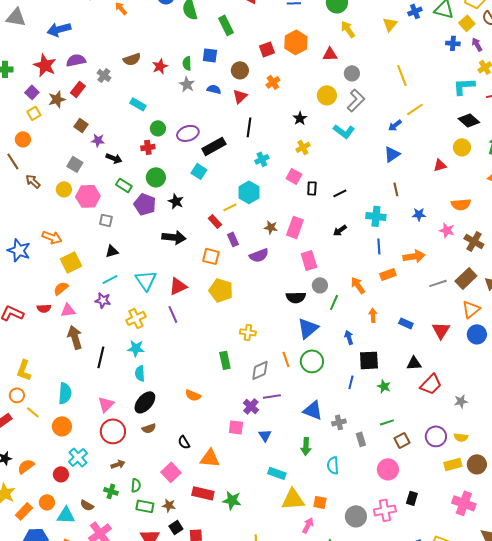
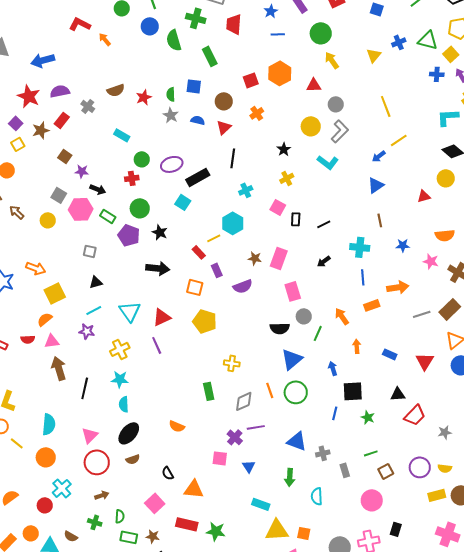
pink hexagon: (88, 196) -> (81, 209), moved

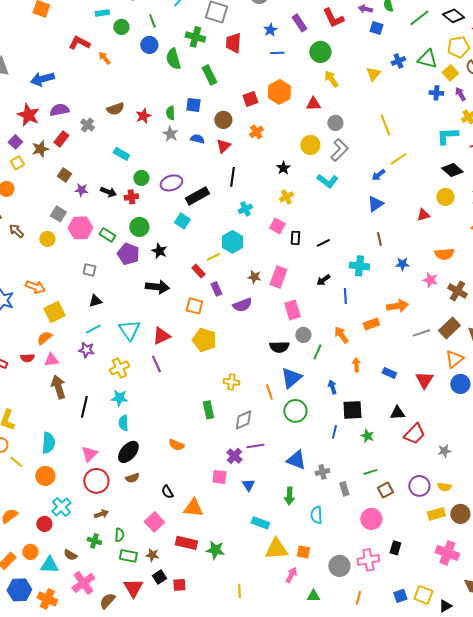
black arrow: (98, 189) -> (108, 192), moved
blue line: (363, 277) -> (345, 296), moved
orange line: (270, 390) -> (269, 392), moved

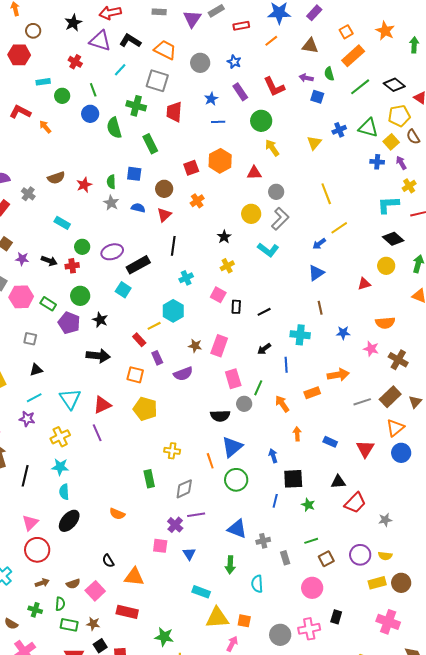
green line: (317, 352) -> (258, 388), moved
brown semicircle: (132, 478) -> (73, 584), moved
green star: (215, 550) -> (164, 637), moved

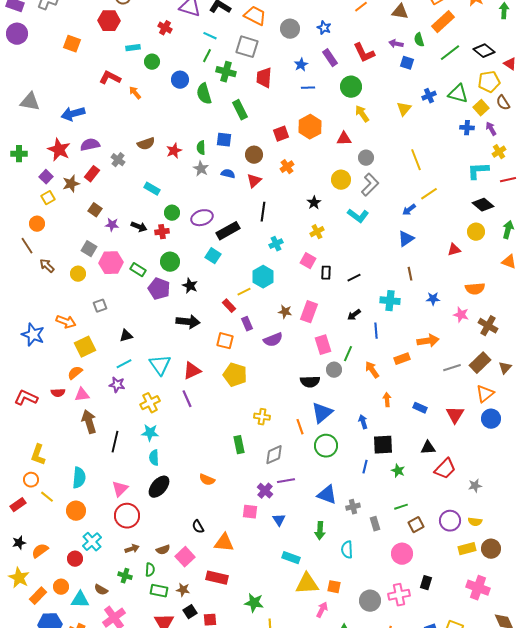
cyan line: (120, 70) -> (210, 36), turned 72
green line: (93, 90) -> (207, 56), moved, turned 48
gray square: (30, 339) -> (100, 306), moved, turned -32

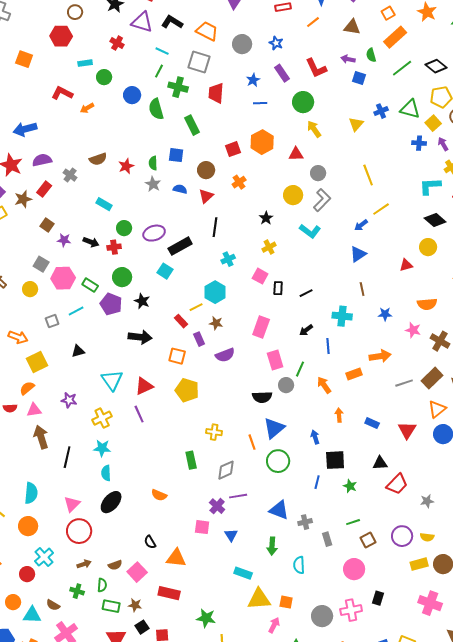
orange arrow: (135, 93) -> (87, 108), turned -80
brown star: (285, 312) -> (216, 323), moved
cyan line: (124, 364) -> (76, 311), moved

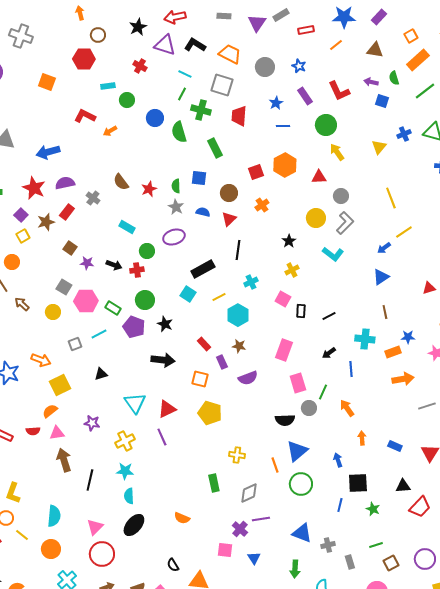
brown semicircle: (98, 159) -> (121, 182), turned 72
purple ellipse: (154, 233) -> (174, 237), moved
yellow line: (196, 307) -> (219, 297), moved
orange rectangle: (354, 374) -> (393, 352), moved

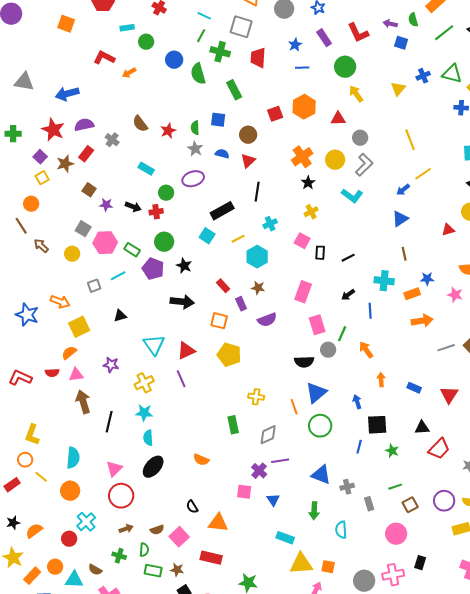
orange cross: (262, 205) -> (302, 157), moved, size x1.5

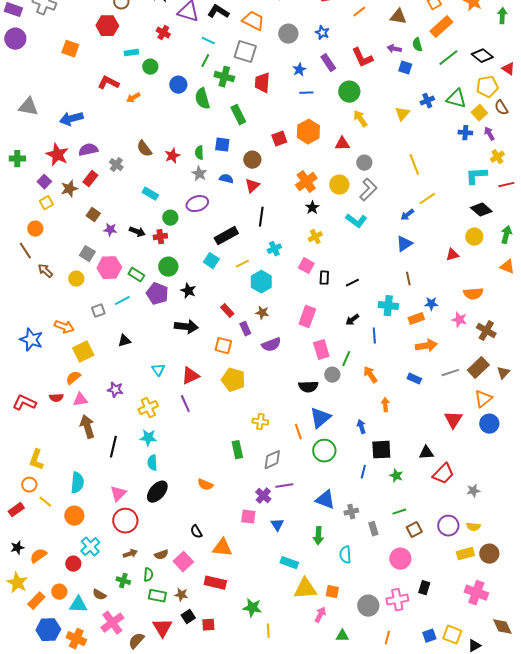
cyan triangle: (154, 345) -> (158, 370), size x0.6
blue rectangle: (414, 388) -> (414, 379), moved

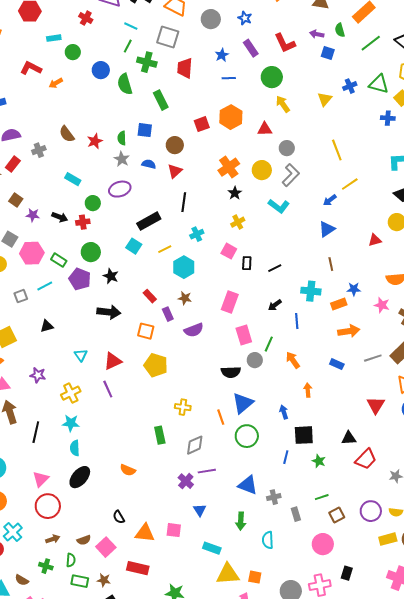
gray cross: (116, 165) -> (39, 150), turned 32
pink square: (248, 517) -> (174, 530), moved

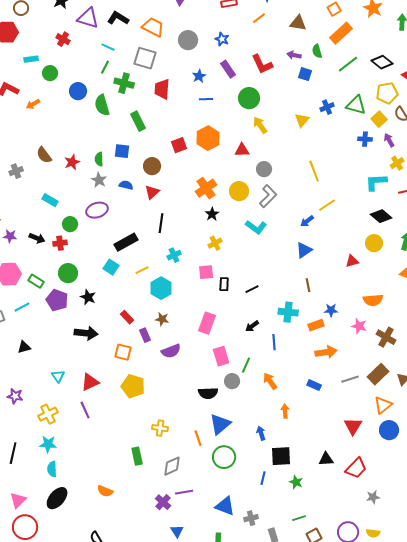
pink square: (229, 251) -> (206, 272), turned -35
red trapezoid: (366, 459) -> (356, 468), moved

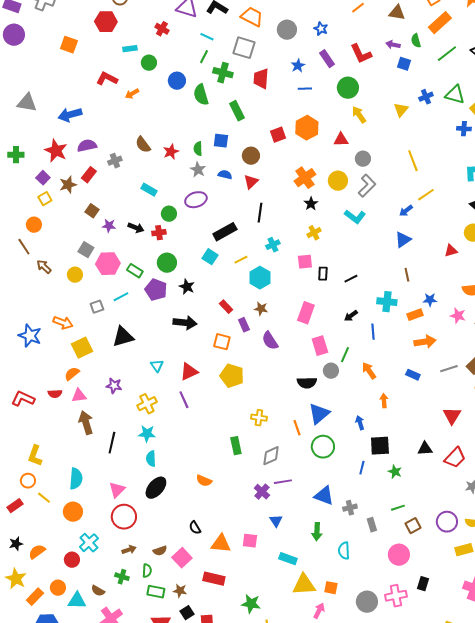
black triangle: (24, 347) -> (123, 337), size x1.6
purple semicircle: (171, 351) -> (270, 341), turned 78

